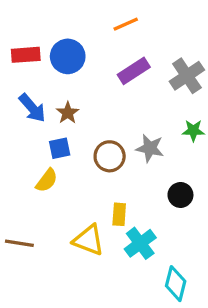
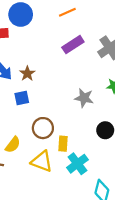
blue circle: (68, 56) -> (21, 15), moved
brown circle: (110, 156) -> (43, 128), moved
yellow semicircle: (47, 180) -> (13, 145), moved

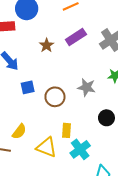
brown star: (27, 73) -> (47, 45), moved
brown circle: (43, 128) -> (55, 97), moved

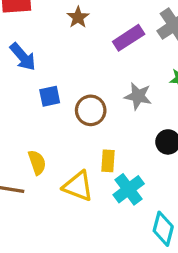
purple rectangle: (76, 37) -> (129, 38), moved
brown star: (47, 45) -> (78, 17), moved
yellow semicircle: (19, 132) -> (37, 162), turned -56

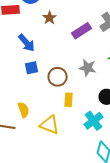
blue arrow: (23, 57) -> (27, 43), moved
yellow rectangle: (108, 161) -> (69, 100), moved
cyan cross: (129, 189) -> (94, 121), moved

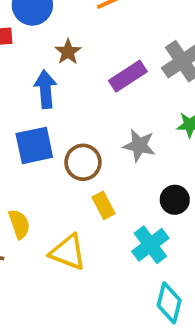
blue arrow: (27, 43) -> (45, 89), moved, turned -144
blue square: (32, 68) -> (34, 145), size x1.5
yellow rectangle: (69, 100) -> (104, 205), turned -32

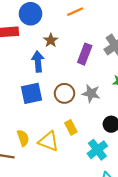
purple rectangle: (128, 76) -> (85, 54), turned -36
brown circle: (83, 162) -> (64, 93), moved
yellow triangle: (68, 252) -> (49, 141), moved

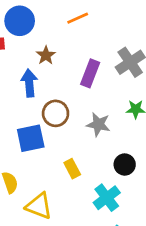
blue square: (32, 93) -> (31, 138), moved
brown circle: (64, 93) -> (56, 113), moved
yellow triangle: (49, 141) -> (39, 206), moved

